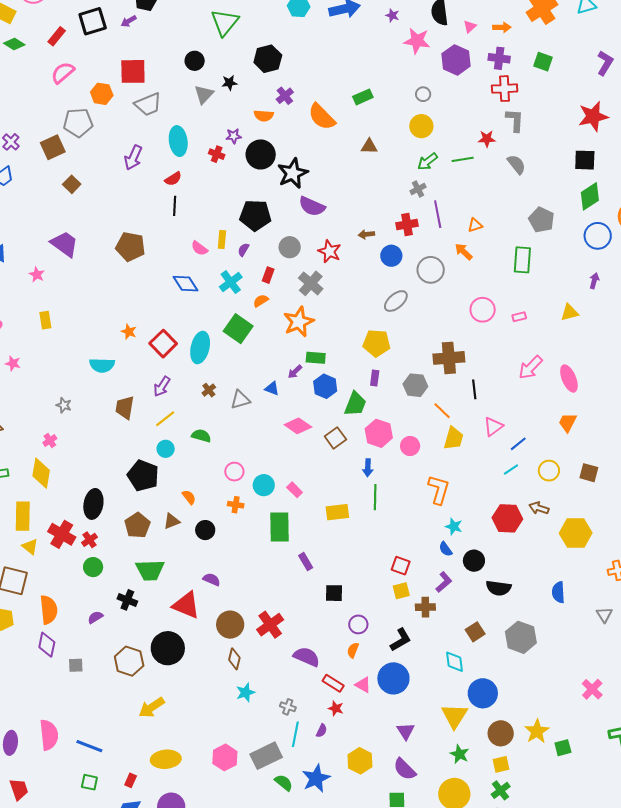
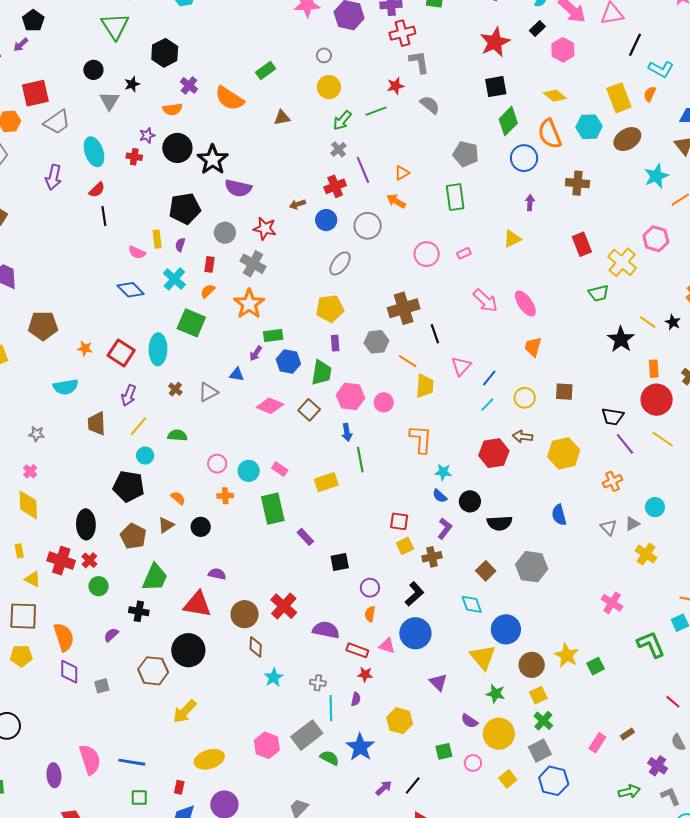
brown pentagon: (130, 247) -> (43, 326), moved
pink arrow: (530, 367) -> (485, 301), turned -80
yellow rectangle: (23, 516) -> (19, 551), size x0.5
green trapezoid: (150, 570) -> (155, 577), turned -52
purple semicircle: (405, 769) -> (470, 721), moved, size x0.7

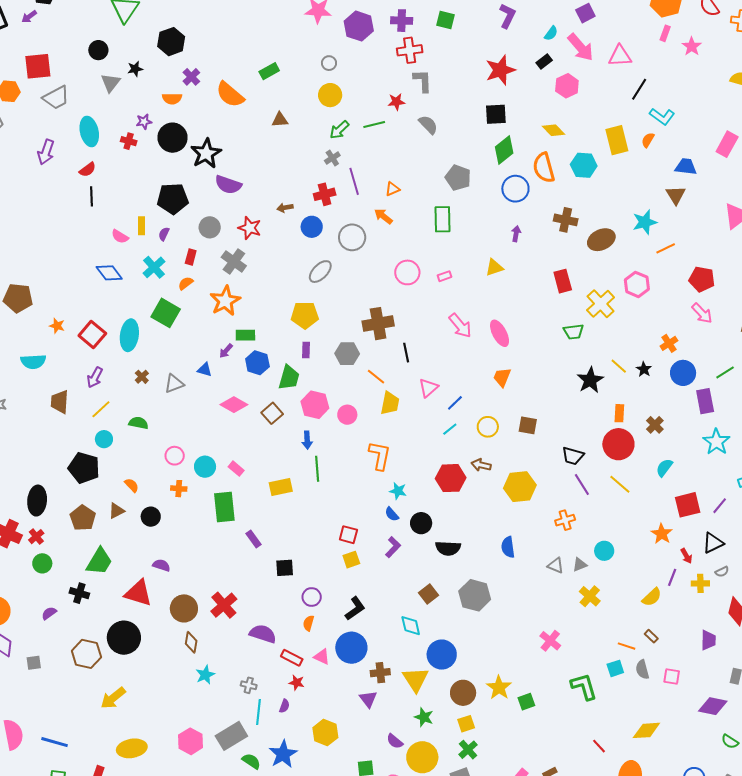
brown ellipse: (627, 139) -> (601, 240), moved
gray triangle: (609, 527) -> (556, 565), turned -30
brown cross: (432, 557) -> (380, 673), moved

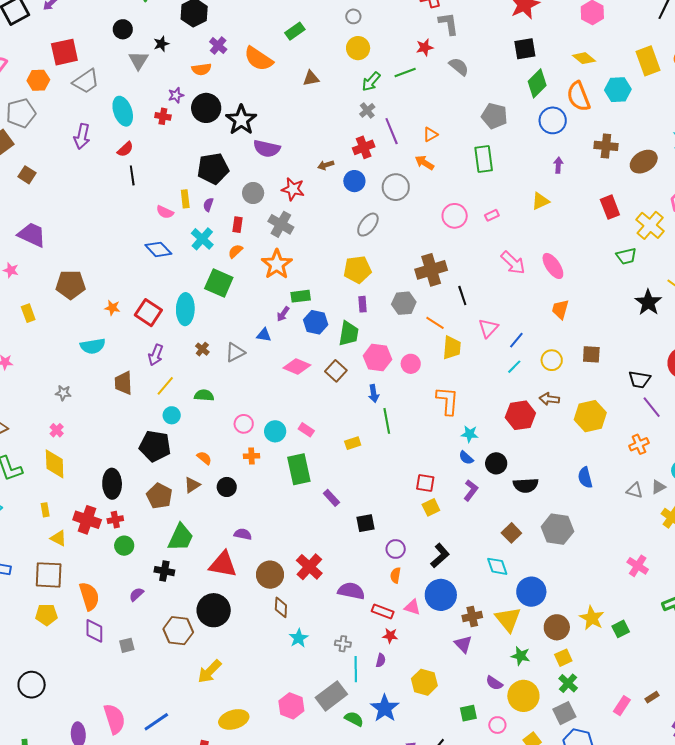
yellow rectangle: (281, 487) -> (353, 443), size x0.7
red cross: (36, 537) -> (115, 520), turned 35
blue line: (55, 742) -> (156, 722), turned -44

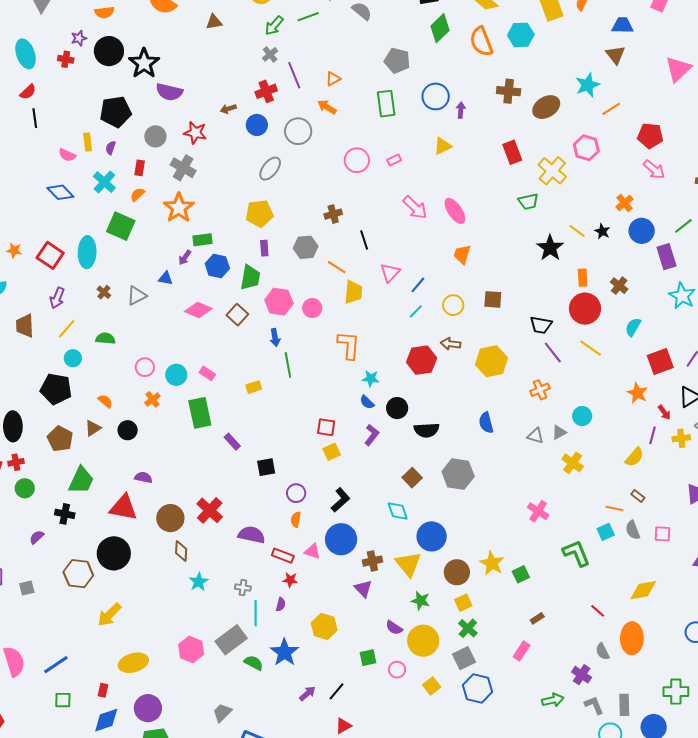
blue circle: (553, 120) -> (436, 96), moved
brown cross: (431, 270) -> (333, 214), size x0.6
orange cross: (251, 456) -> (152, 399), turned -35
brown rectangle: (652, 697) -> (537, 618), moved

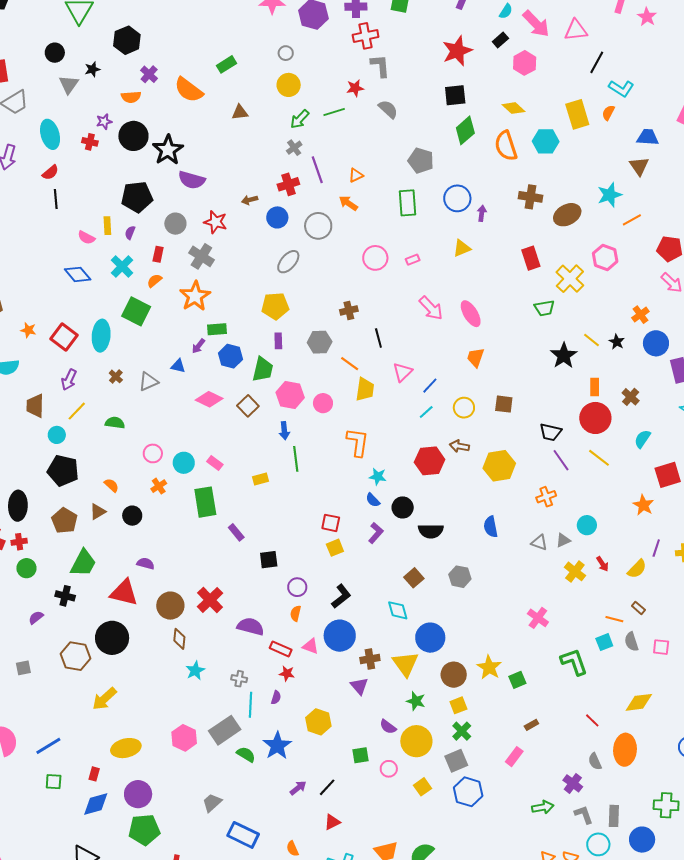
cyan circle: (73, 358) -> (57, 435), moved
red arrow: (664, 412) -> (602, 564), moved
gray hexagon: (458, 474) -> (460, 577), size x0.7

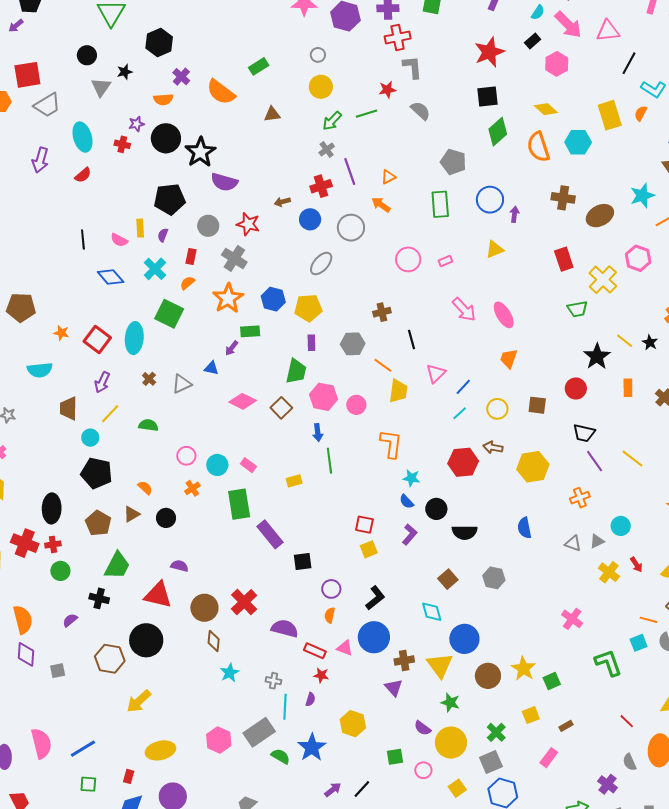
black line: (56, 199) -> (83, 239), moved
blue hexagon: (230, 356) -> (273, 299), moved
red circle: (595, 418) -> (576, 389), moved, size x0.7
purple rectangle: (236, 532) -> (270, 534), size x1.6
yellow square: (458, 705) -> (531, 715), moved

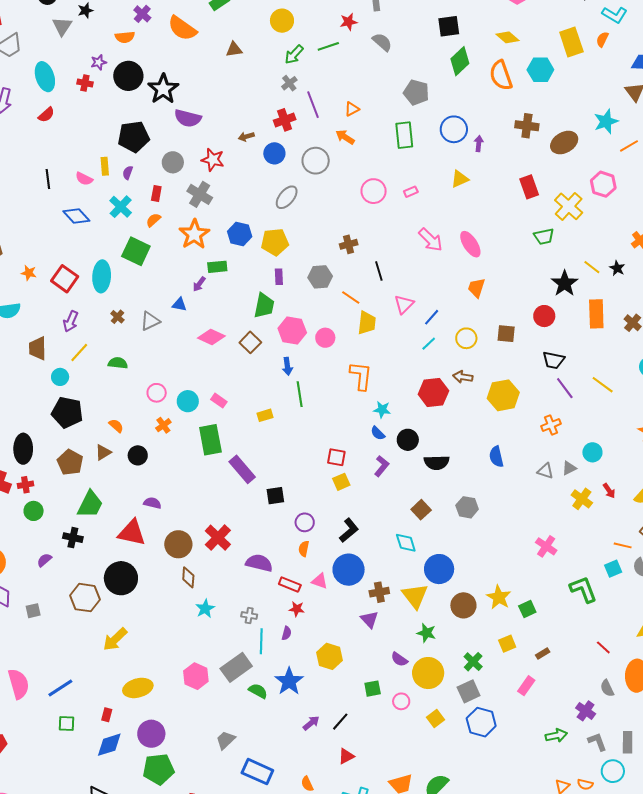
orange rectangle: (628, 388) -> (596, 314), size x1.6

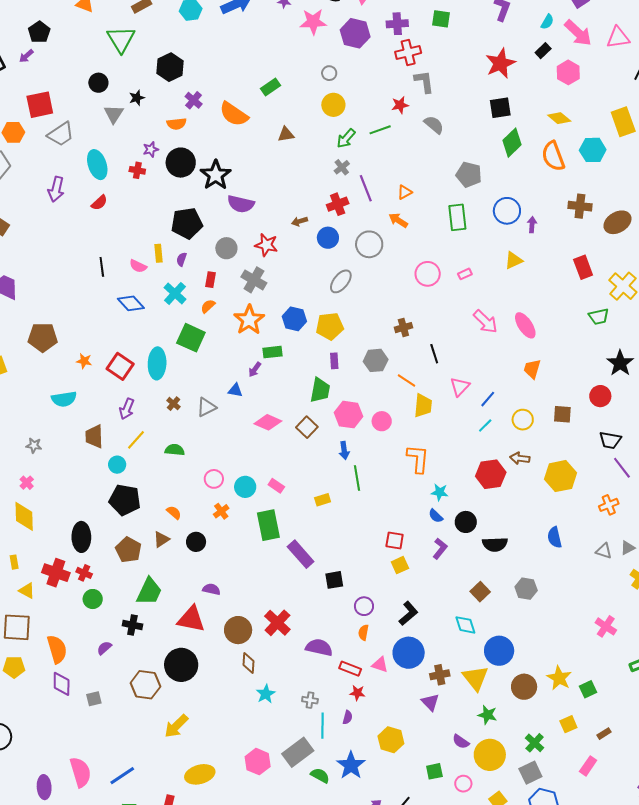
red cross: (25, 485) -> (84, 573), turned 35

